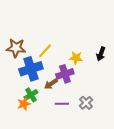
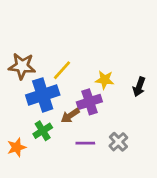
black arrow: (101, 54) -> (139, 87), moved
orange star: (24, 104) -> (17, 147), moved

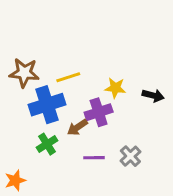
yellow line: (62, 70) -> (68, 77), turned 30
black arrow: (139, 87) -> (153, 95), turned -96
orange star: (17, 147) -> (15, 180), moved

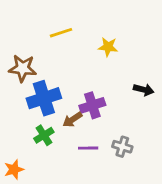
yellow line: (68, 77) -> (61, 33), moved
yellow star: (115, 88) -> (108, 47), moved
gray cross: (130, 156) -> (122, 147), turned -30

